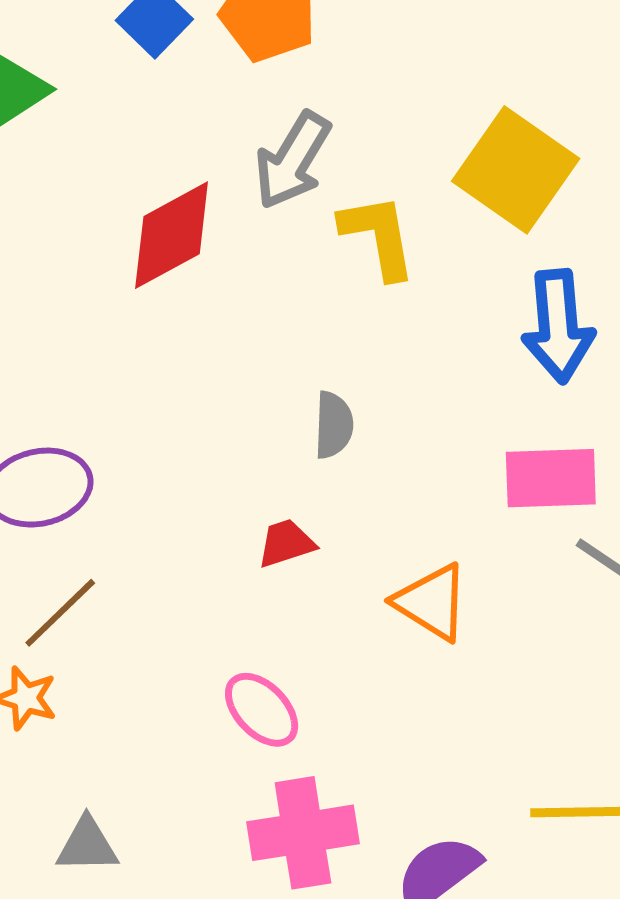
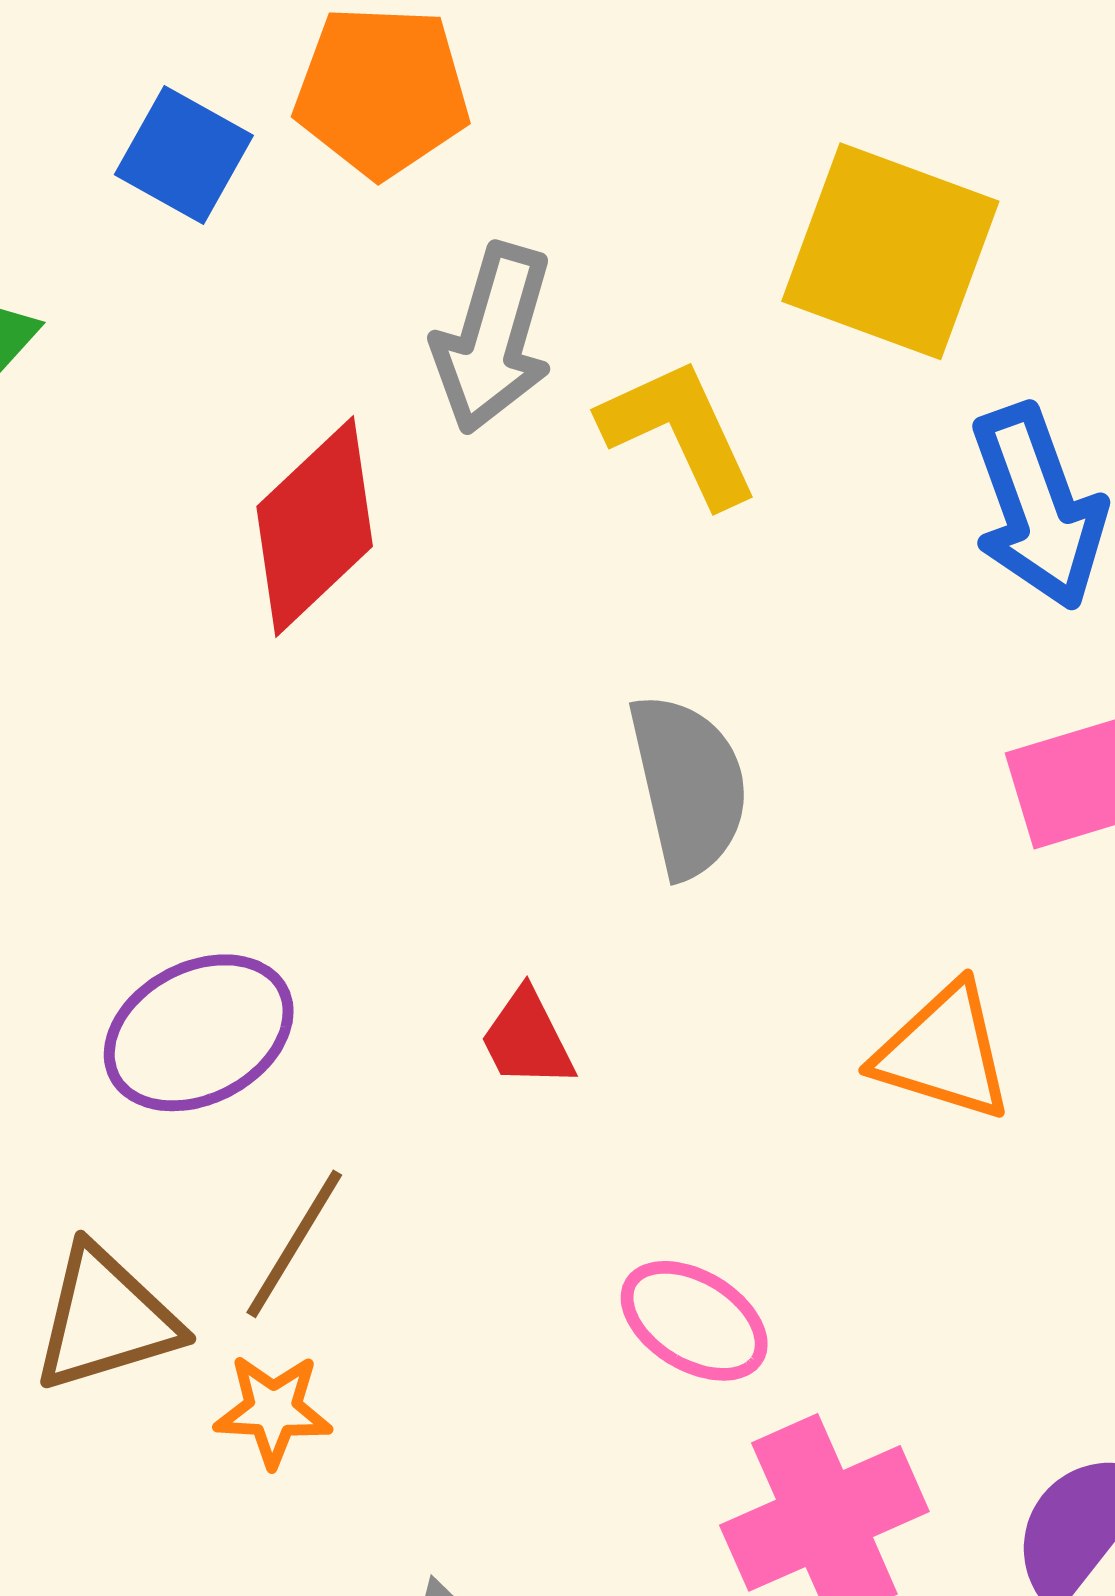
gray semicircle: (334, 425) -> (689, 785), size x1.5
red trapezoid: (286, 543) -> (527, 1039), moved, turned -84

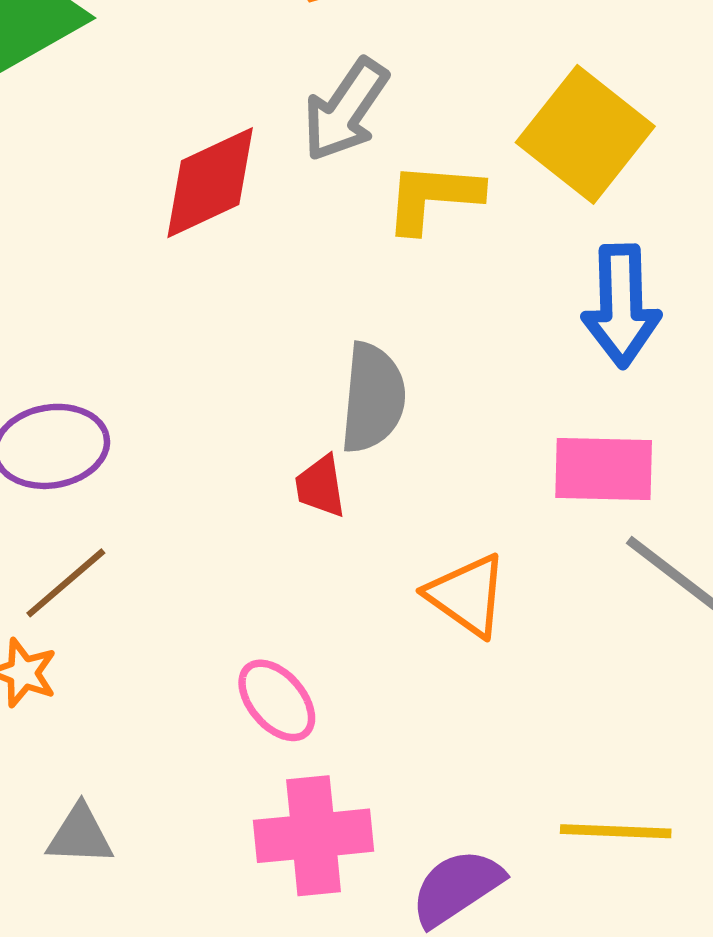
yellow L-shape: (679, 432) -> (433, 197), turned -79
red trapezoid: (527, 1039) -> (320, 486), moved

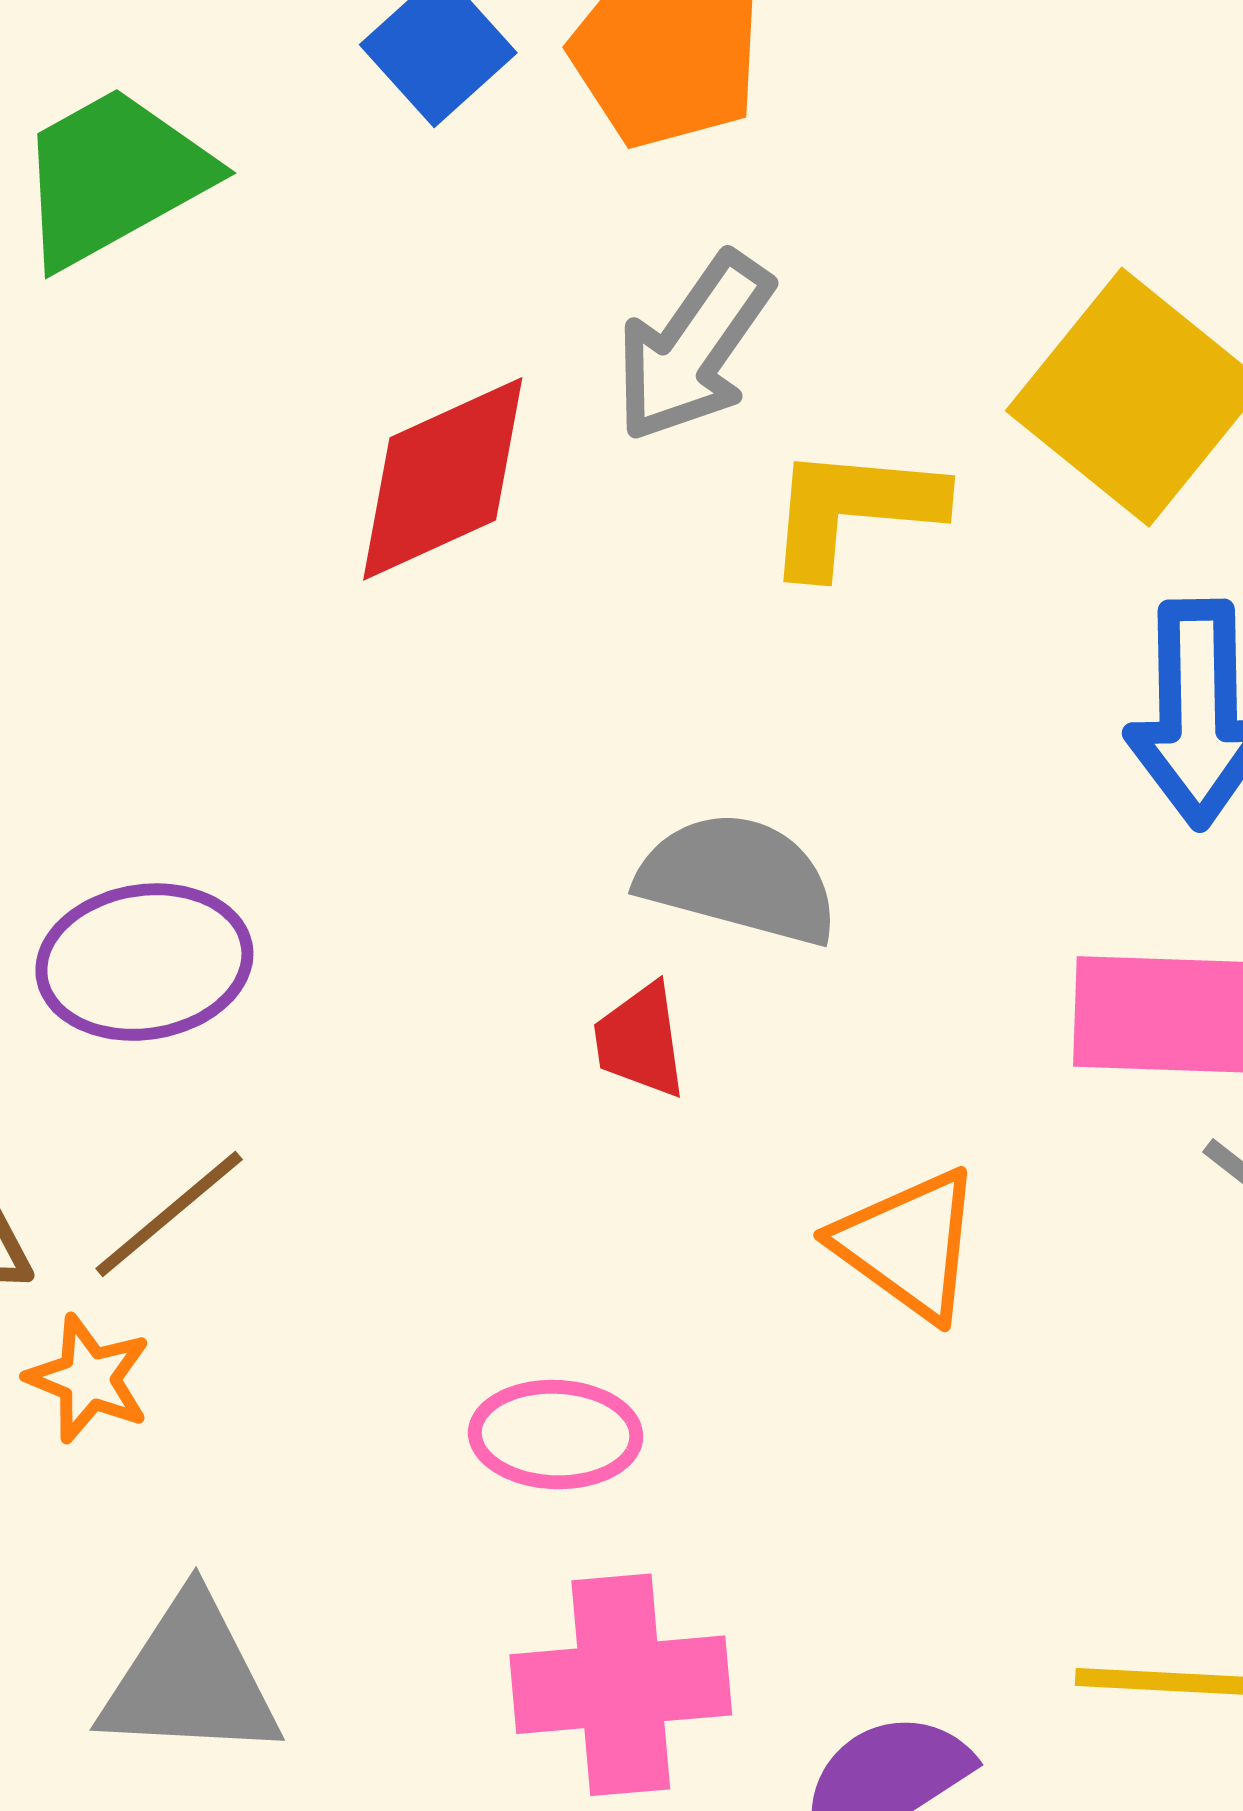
gray semicircle: (373, 398) -> (738, 879), turned -81
pink ellipse: (277, 700) -> (556, 1435), turned -48
gray triangle: (80, 835) -> (190, 1679), size x1.5

